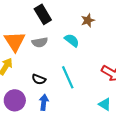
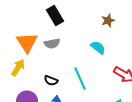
brown star: (88, 20) -> (108, 20), moved
cyan semicircle: (72, 40) -> (98, 48), moved

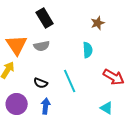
cyan semicircle: (98, 48) -> (88, 50), turned 49

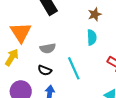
brown star: (98, 23) -> (95, 14), moved
gray semicircle: (42, 46) -> (48, 48), moved

